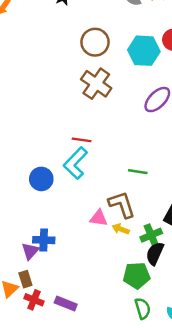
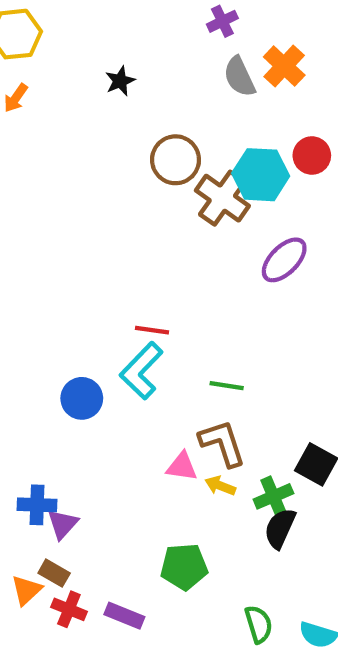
brown cross: (96, 84) -> (222, 198), moved
green line: (138, 172) -> (227, 386), moved
blue cross: (44, 240) -> (37, 505), moved
green pentagon: (137, 275) -> (184, 567), moved
brown rectangle: (25, 279) -> (54, 573), turned -42

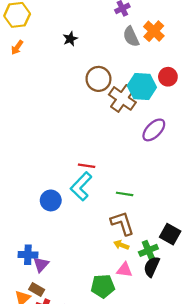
pink triangle: (182, 467) -> (125, 270), moved

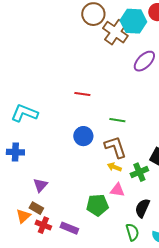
cyan L-shape: (81, 186) -> (24, 113), moved, turned 68
blue circle: (51, 200) -> (83, 136), moved
blue cross: (28, 255) -> (15, 152), moved
black semicircle: (152, 267) -> (142, 208), moved

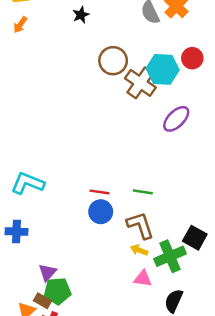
red line: (82, 94) -> (99, 192), moved
green cross: (139, 172) -> (170, 256), size x1.4
green pentagon: (97, 205) -> (57, 291), moved

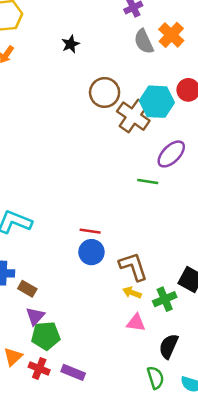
green line: (143, 192) -> (148, 181), moved
green cross: (170, 256) -> (165, 299), size x0.7
brown rectangle: (42, 301) -> (27, 289), moved

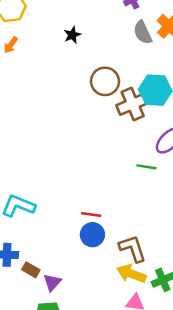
brown cross: (133, 116) -> (133, 104), turned 32
yellow arrow: (132, 293) -> (131, 274), size x1.6
purple triangle: (35, 316) -> (52, 282), moved

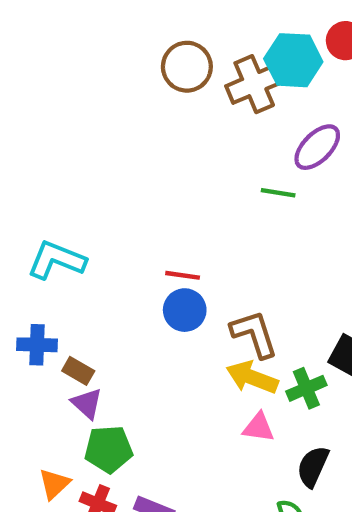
brown circle: (105, 81) -> (187, 67), moved
purple triangle: (52, 282) -> (87, 403), moved, turned -30

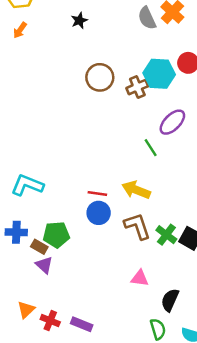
brown cross: (254, 84) -> (137, 87), size x0.7
green line: (278, 193) -> (151, 148), turned 48
yellow arrow: (252, 377) -> (136, 190), moved
green cross: (306, 388) -> (166, 235), moved, turned -30
green pentagon: (109, 449) -> (56, 235), moved

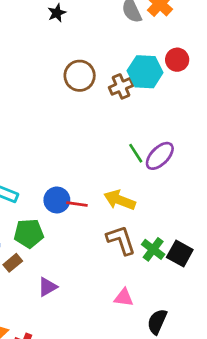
purple ellipse: (172, 122) -> (160, 156), moved
blue circle: (99, 213) -> (57, 200), moved
green pentagon: (56, 235) -> (29, 233), moved
brown rectangle: (39, 247) -> (13, 263), turned -70
purple triangle: (44, 265) -> (48, 287), moved, turned 48

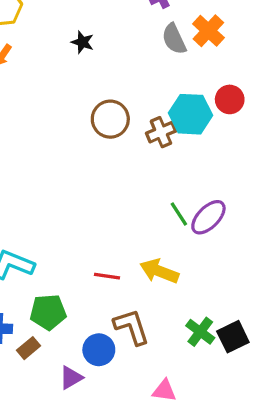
black star: (57, 13) -> (82, 42), turned -30
blue circle: (57, 200) -> (99, 350), moved
brown L-shape: (121, 240) -> (132, 327), moved
black square: (180, 253) -> (233, 337), turned 35

